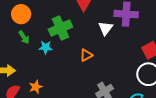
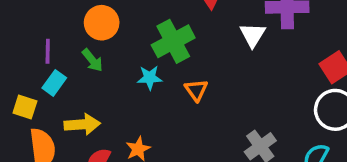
green arrow: (24, 37) -> (92, 60), moved
orange triangle: (86, 55) -> (196, 90), moved, turned -32

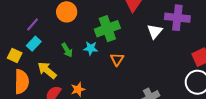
purple line: (48, 51) -> (33, 24), turned 32
green arrow: (92, 60) -> (67, 50), moved
yellow arrow: (82, 124) -> (47, 70), turned -144

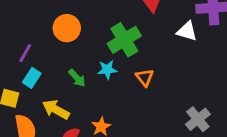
white triangle: (155, 31) -> (187, 31), turned -42

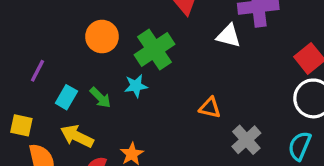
orange circle: (67, 28) -> (102, 37), moved
orange triangle: (145, 77) -> (210, 108), moved, turned -36
cyan rectangle: (32, 78) -> (66, 97), moved

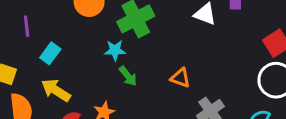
purple line: (37, 71) -> (27, 26), turned -40
green arrow: (100, 98) -> (128, 76), moved

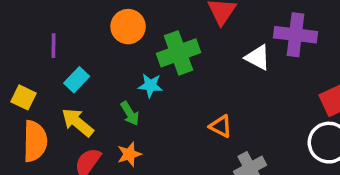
green arrow: (128, 76) -> (130, 114), moved

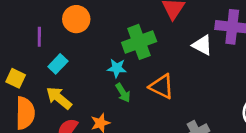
orange circle: (128, 27) -> (76, 19), moved
green arrow: (130, 114) -> (123, 93), moved
orange triangle: (221, 126) -> (162, 86), moved, size x1.4

